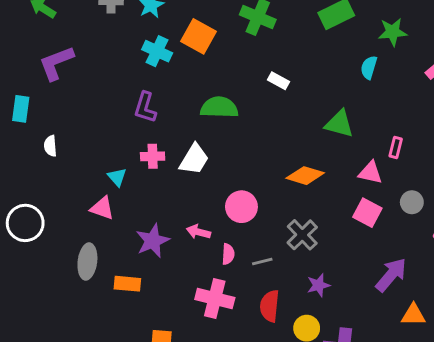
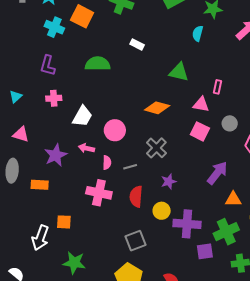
white trapezoid: (194, 159) -> (82, 116), moved
cyan triangle: (117, 177) -> (16, 97), moved, turned 32

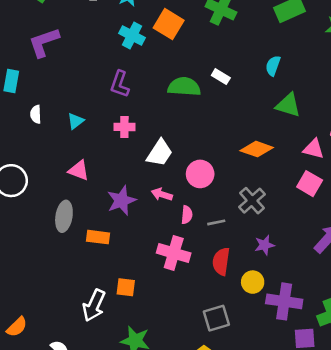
cyan semicircle: (198, 33) -> (273, 66), moved
white rectangle: (137, 44) -> (221, 77), moved

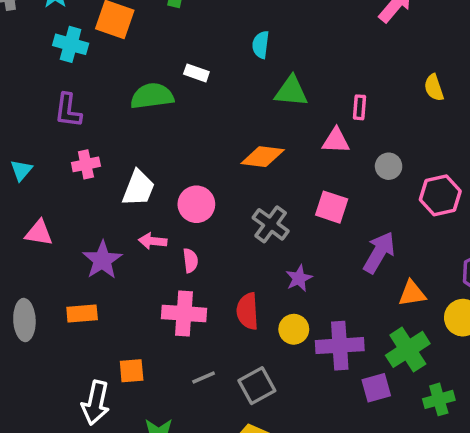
pink square: (310, 184) -> (332, 207), moved
gray ellipse: (64, 216) -> (24, 320), moved
gray line: (216, 222) -> (204, 377), moved

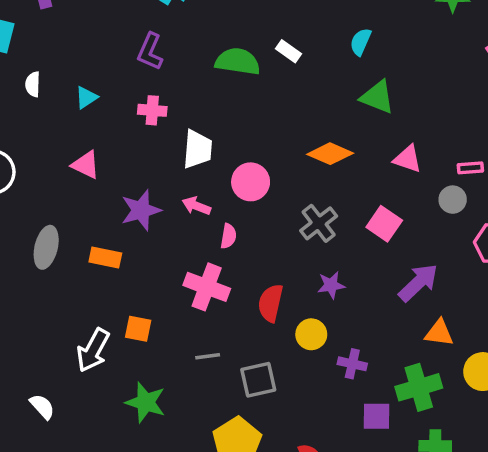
pink rectangle: (359, 107) -> (470, 168), moved, turned 65
white trapezoid: (138, 188) -> (198, 149), turned -33
purple cross: (340, 346) -> (352, 364), size x0.6

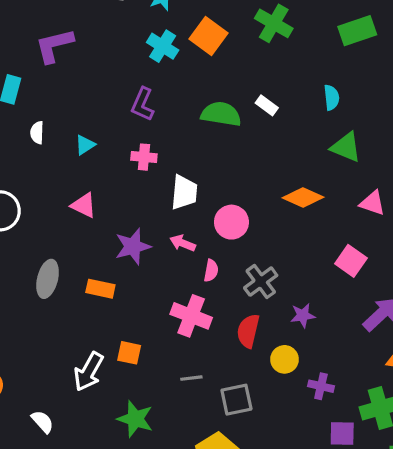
cyan semicircle: (361, 42) -> (331, 98), turned 150
gray cross: (319, 223) -> (261, 282), moved

